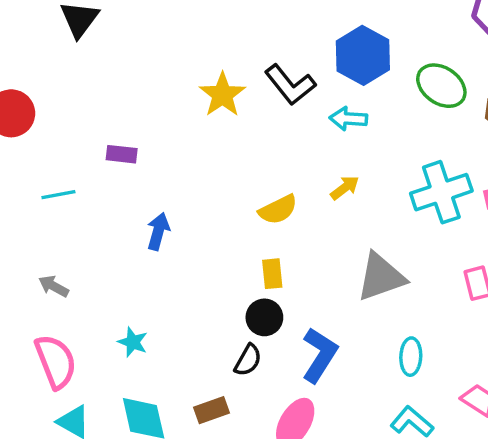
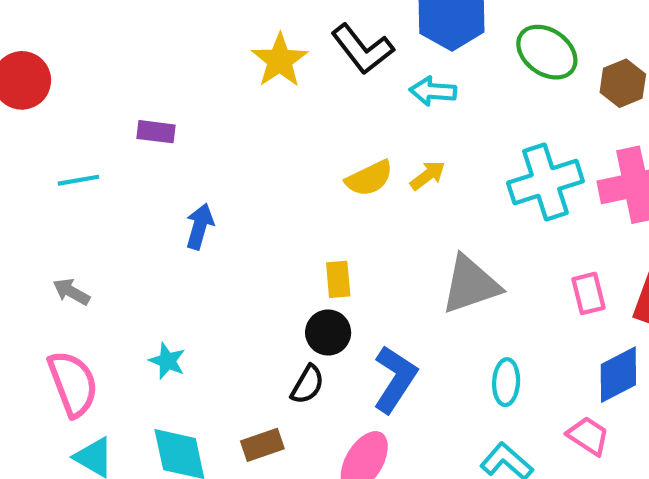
yellow semicircle: (278, 210) -> (369, 178), moved

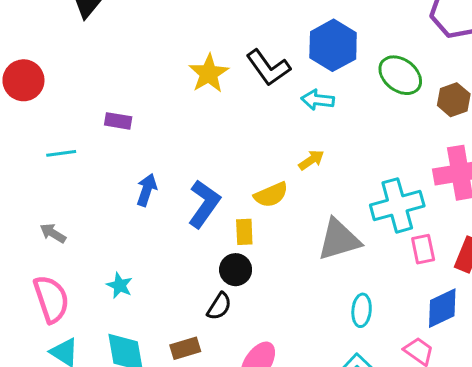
yellow semicircle: (369, 178) -> (271, 195), moved
cyan cross: (545, 182) -> (397, 205), moved
blue L-shape: (395, 379) -> (204, 204), moved

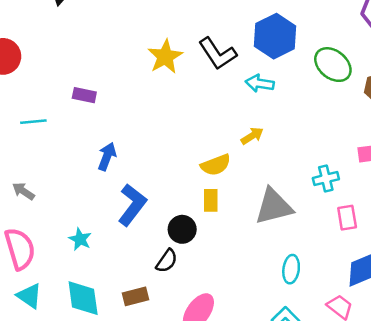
blue L-shape: (204, 204) -> (132, 205), moved
cyan cross: (397, 205) -> (326, 179), size x0.6
yellow rectangle: (244, 232) -> (211, 200), moved

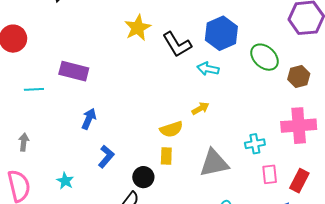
yellow star: (165, 57) -> (138, 28), moved
purple rectangle: (84, 95) -> (74, 71), size x1.6
gray arrow: (23, 191) -> (24, 142), turned 60
blue L-shape: (132, 205) -> (106, 157), size x0.7

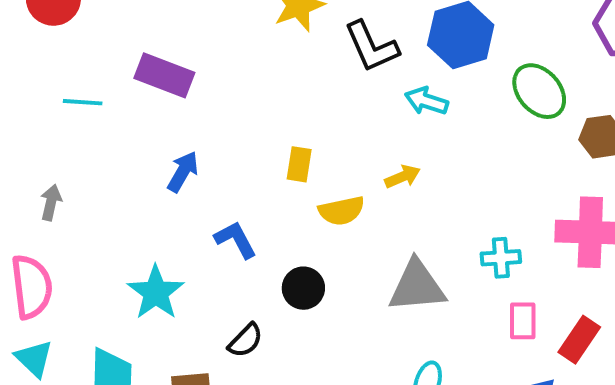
yellow rectangle: (166, 156) -> (299, 164), moved
blue L-shape: (106, 157) -> (236, 240), moved, turned -75
black circle: (143, 177) -> (303, 288), moved
cyan star: (65, 181) -> (156, 292), moved, size x1.6

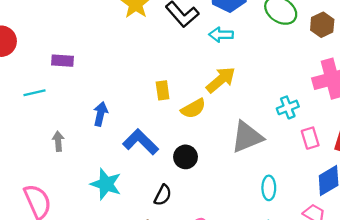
purple rectangle: (164, 75) -> (63, 61), moved, size x0.7
yellow arrow: (402, 177) -> (221, 80), size x1.6
gray arrow: (51, 202) -> (58, 141), moved
blue L-shape: (236, 240) -> (141, 142), size x1.4

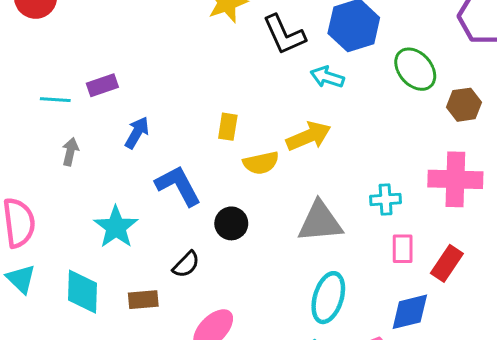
purple rectangle: (63, 61) -> (102, 85), moved, turned -40
cyan line: (34, 93) -> (55, 100), moved
cyan ellipse: (269, 188) -> (328, 298), size x1.5

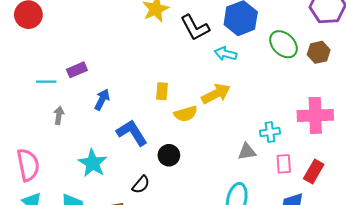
brown hexagon: (464, 105) -> (319, 52), moved
gray triangle: (320, 222) -> (247, 152), moved, size x0.6

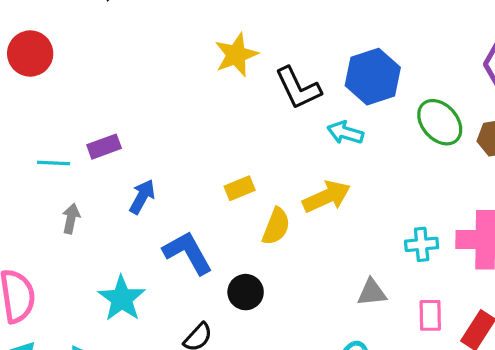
yellow rectangle: (162, 91) -> (240, 188), turned 60
yellow semicircle: (186, 114) -> (276, 226), turned -55
cyan cross: (270, 132) -> (422, 244), moved

